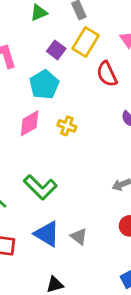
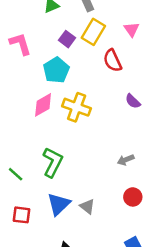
yellow cross: (67, 126) -> (77, 107), size x1.6
green L-shape: (40, 187) -> (53, 162), turned -108
blue triangle: (47, 234) -> (59, 204), turned 45

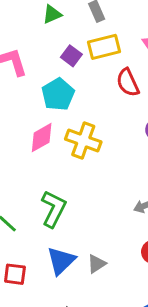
yellow rectangle: (93, 32) -> (104, 47), turned 45
gray triangle: (87, 207) -> (97, 264), turned 49

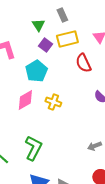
green triangle: (52, 14) -> (38, 25), moved, turned -40
yellow cross: (83, 140) -> (53, 102), size x0.7

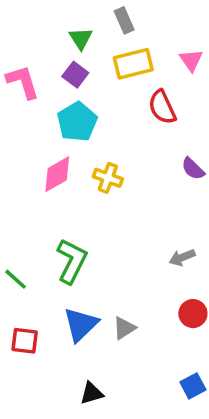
purple square: (45, 45) -> (75, 75), moved

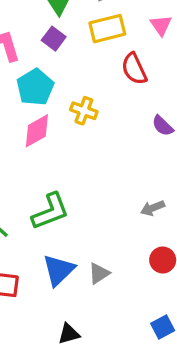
cyan pentagon: (77, 122) -> (35, 87), moved
yellow cross: (108, 178) -> (84, 111), moved
green L-shape: (72, 261) -> (50, 211), turned 42

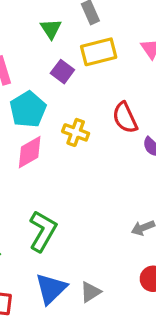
purple square: (54, 39) -> (62, 72), moved
red semicircle: (134, 69) -> (125, 118), moved
green L-shape: (50, 211) -> (43, 231), turned -39

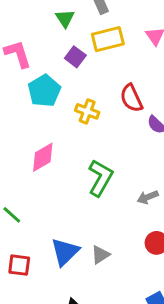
pink diamond: (30, 152) -> (43, 157), moved
green L-shape: (43, 231) -> (100, 178), moved

